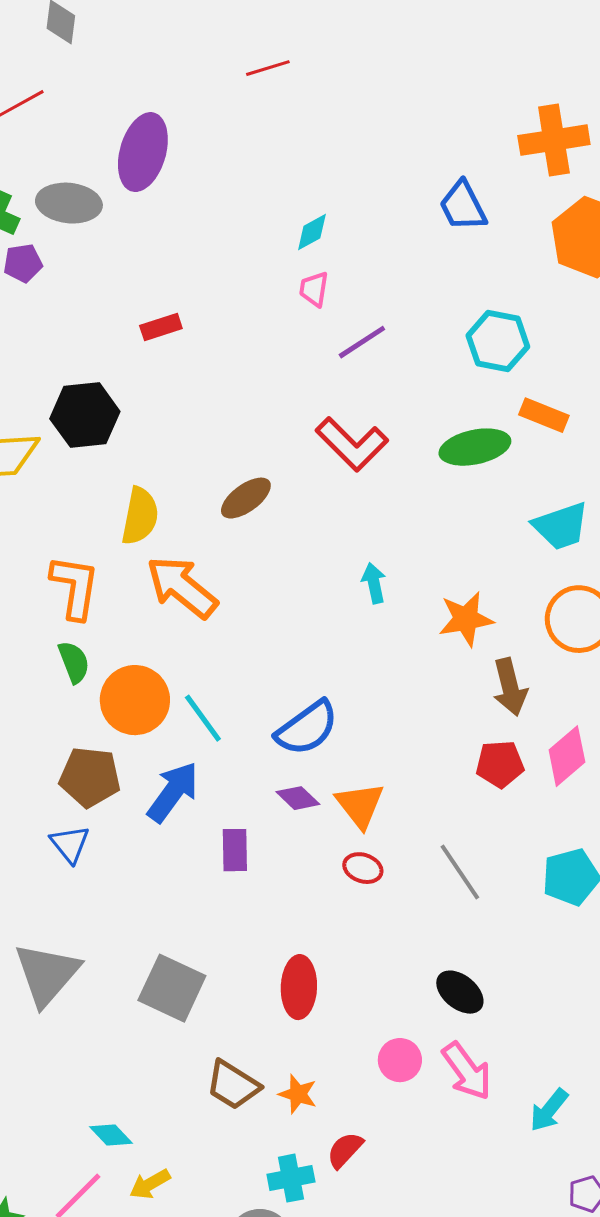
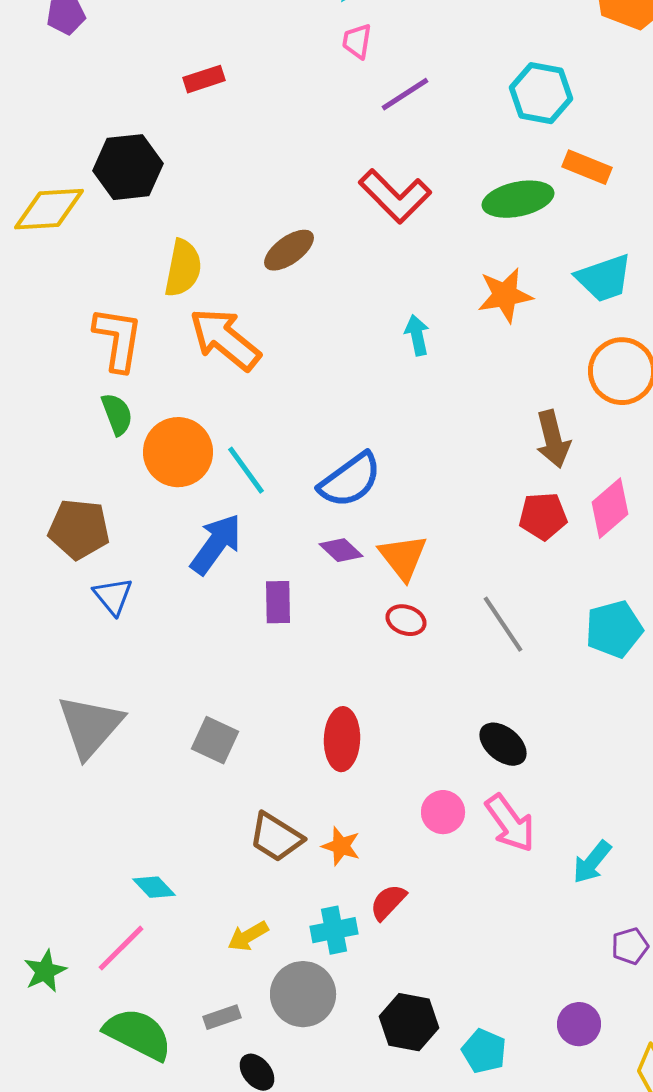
orange star: (466, 619) -> (505, 295), moved
brown pentagon: (90, 777) -> (79, 529), moved
gray square: (172, 988) -> (215, 740), size x0.7
yellow arrow: (150, 1184) -> (248, 936), moved

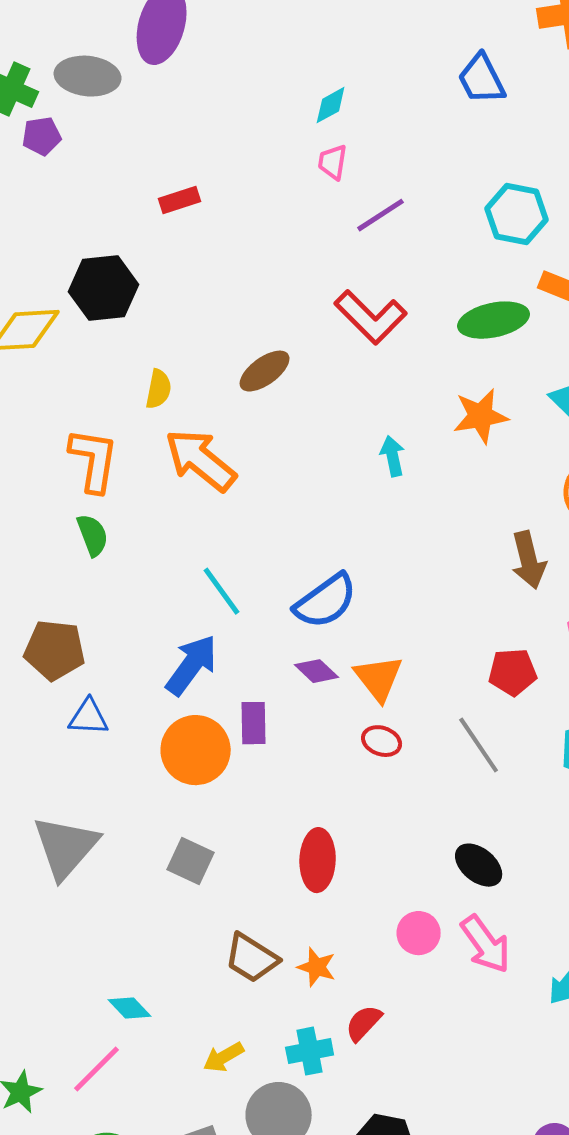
yellow semicircle: (183, 268) -> (159, 389), size x0.7
orange circle: (178, 452) -> (196, 750), moved
red pentagon: (543, 516) -> (513, 672), moved
blue triangle: (113, 596) -> (89, 717), turned -48

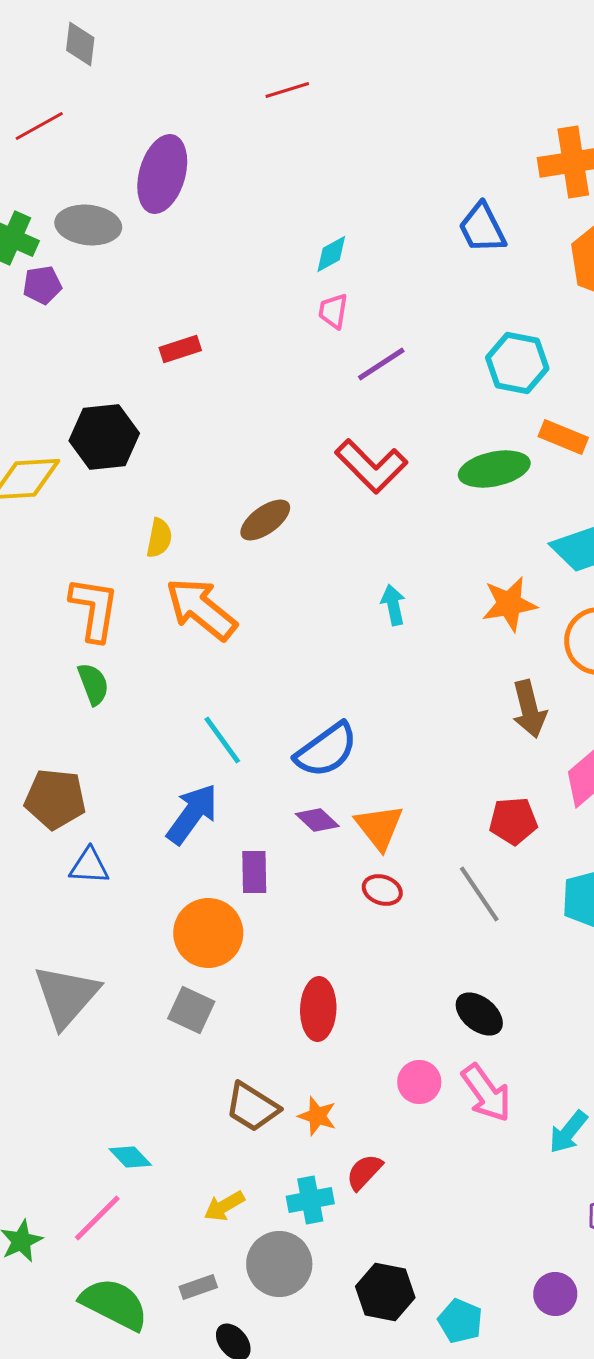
orange star: (481, 416) -> (509, 604), moved
orange circle: (196, 750) -> (208, 933), moved

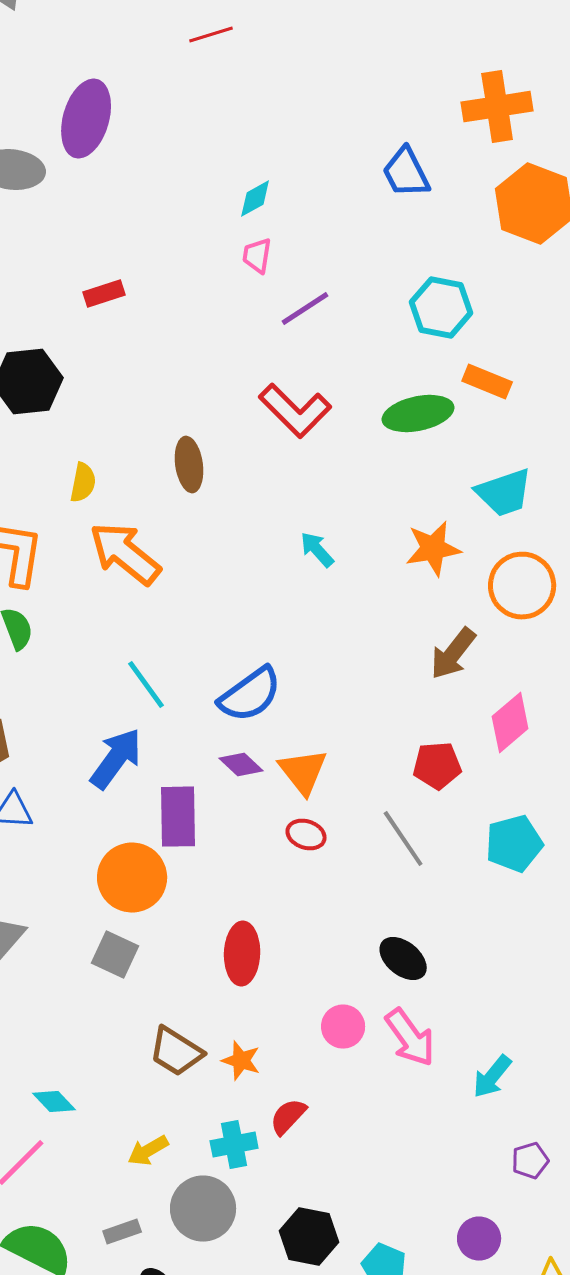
brown ellipse: (265, 520) -> (189, 465), turned -62
cyan arrow: (393, 605) -> (317, 550), turned -30
brown arrow: (529, 709) -> (453, 654), turned 52
purple rectangle: (254, 872) -> (178, 817), size x1.4

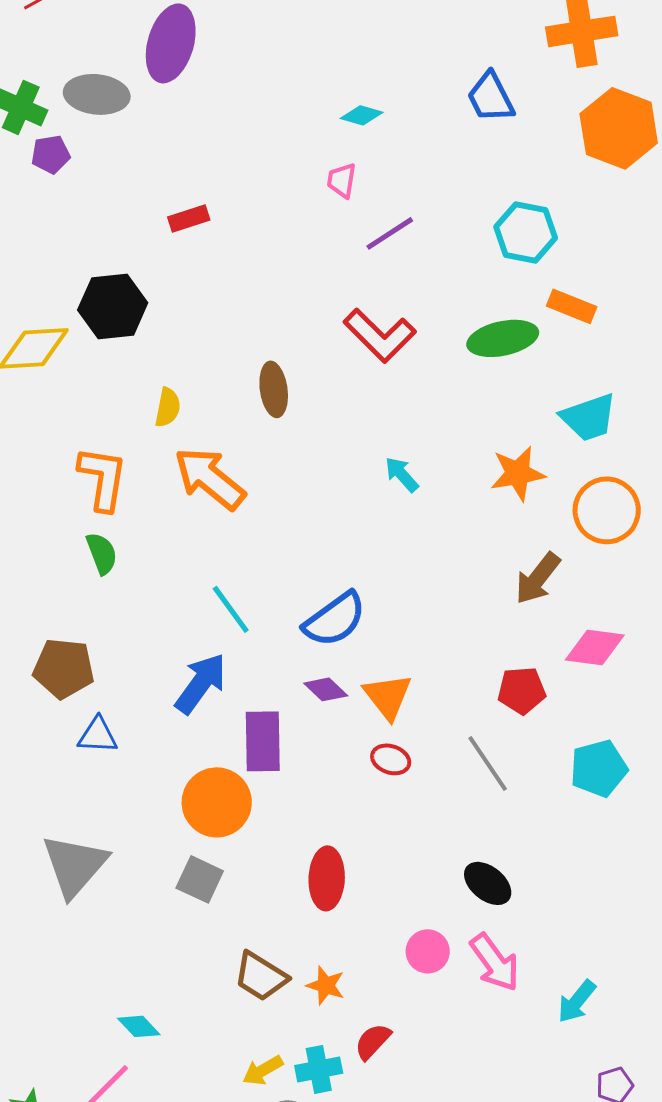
cyan diamond: (255, 199) -> (362, 115), moved, turned 45
pink diamond: (510, 723) -> (595, 647), turned 48
yellow arrow: (148, 1151) -> (263, 1070), moved

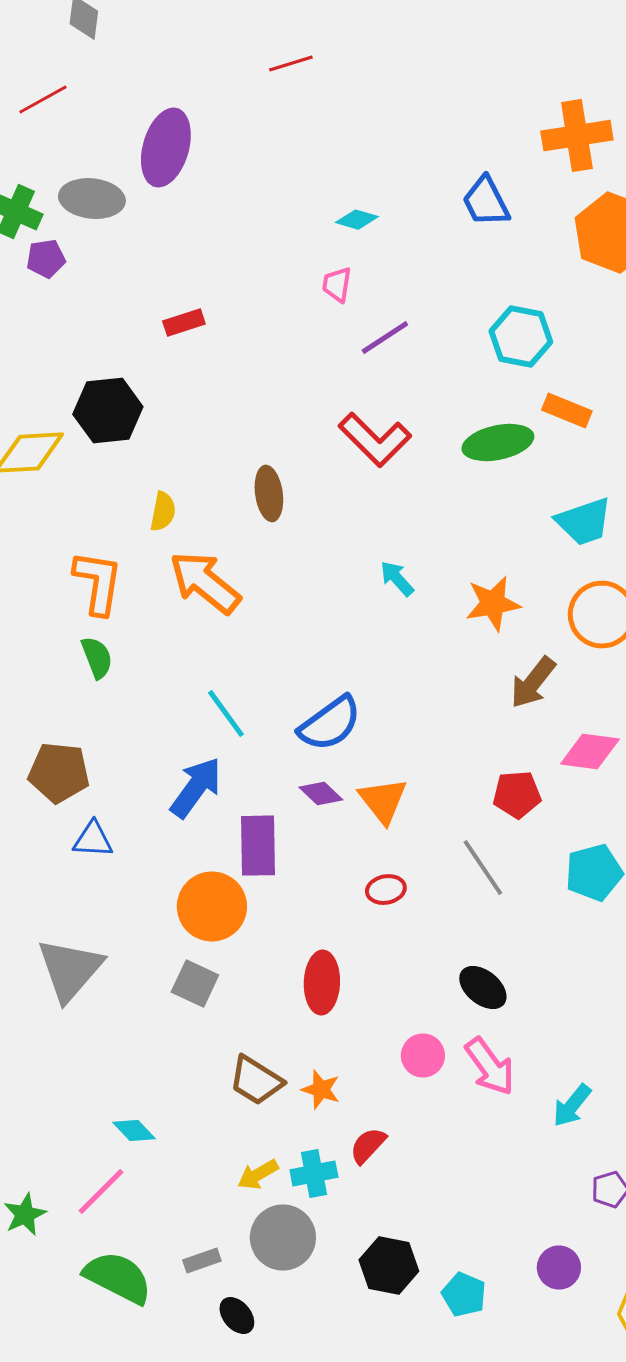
orange star: (518, 473) -> (493, 604), moved
red ellipse: (391, 759) -> (386, 890), moved, turned -30

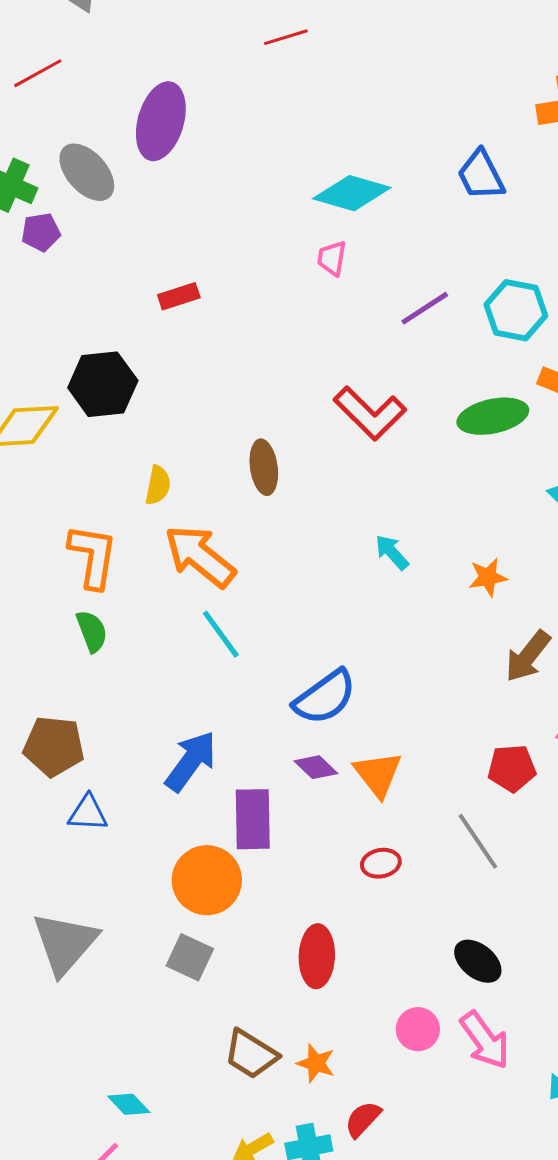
gray ellipse: (92, 199) -> (87, 172), turned 42
cyan diamond: (357, 220) -> (352, 193), size x1.8
purple line: (385, 338) -> (425, 308), moved
orange star: (493, 604) -> (488, 577), size x0.7
cyan line: (226, 714) -> (221, 634), moved

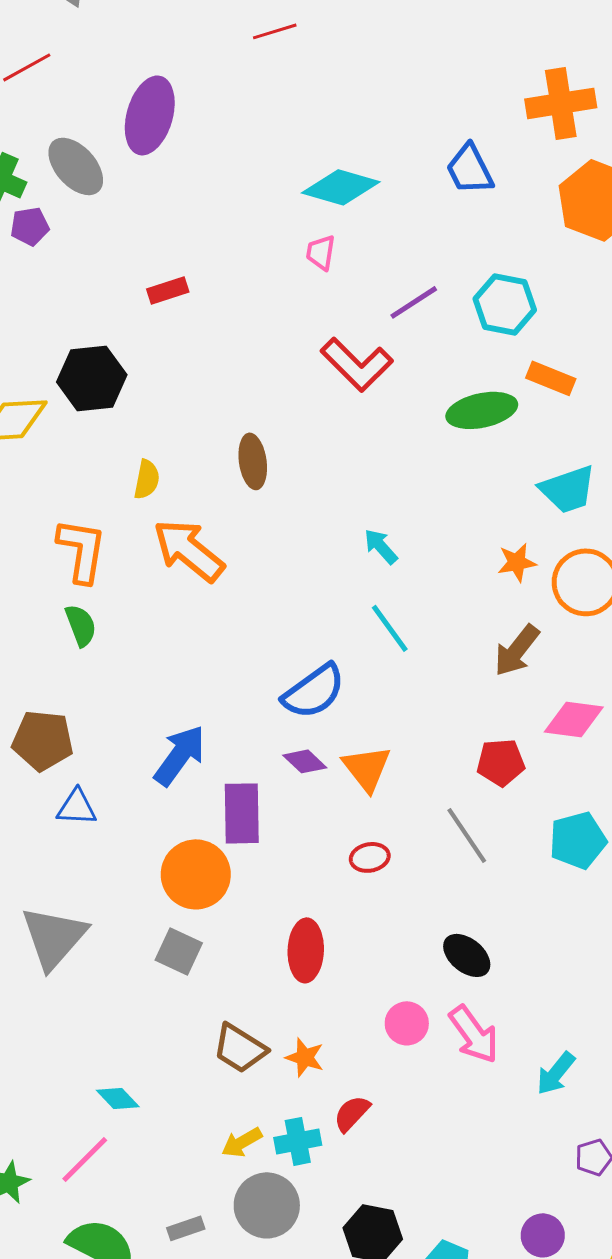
red L-shape: (370, 413) -> (357, 364), moved
orange star: (488, 577) -> (517, 562), moved
cyan line: (221, 634) -> (390, 628), moved

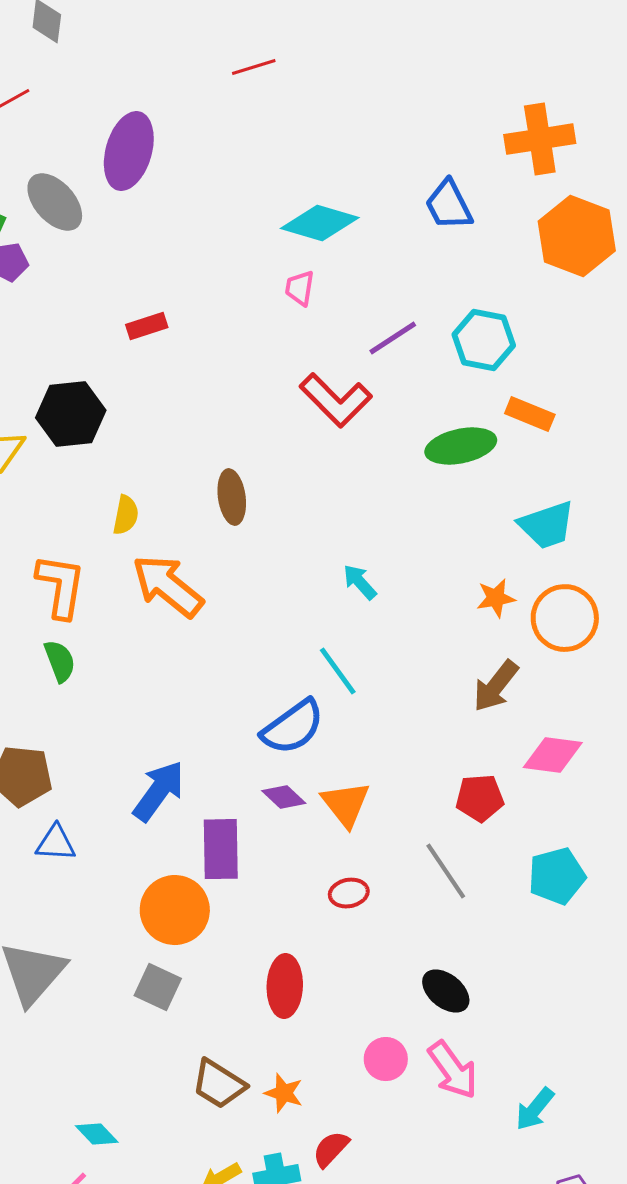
cyan line: (390, 628) -> (338, 671), moved

